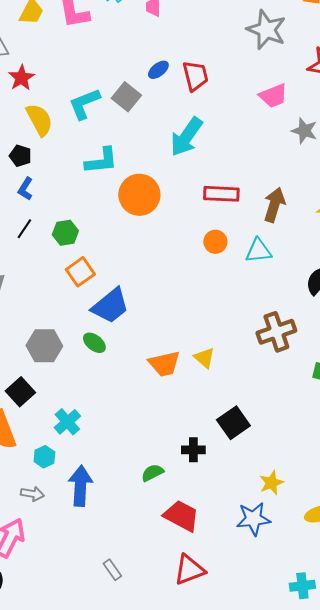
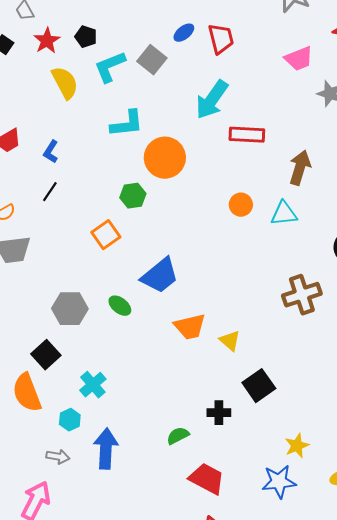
black pentagon: (20, 156) -> (86, 37), moved
red rectangle: (221, 194) -> (247, 135), moved
green hexagon: (65, 233) -> (133, 196), moved
blue trapezoid: (110, 306) -> (160, 276), moved
yellow triangle: (204, 358) -> (230, 341), moved

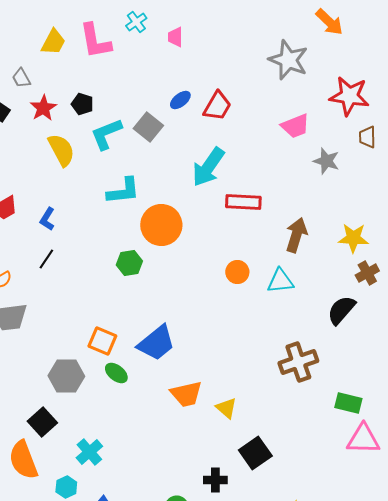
red trapezoid: (221, 39) -> (217, 106), turned 44
orange square: (106, 235) -> (102, 341), moved, turned -32

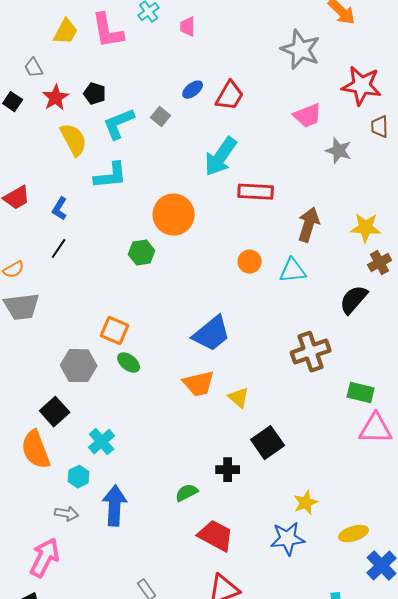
gray square: (148, 127) -> (161, 117), size x0.7
cyan L-shape: (123, 191) -> (111, 176), moved
blue trapezoid: (156, 343) -> (212, 334), moved

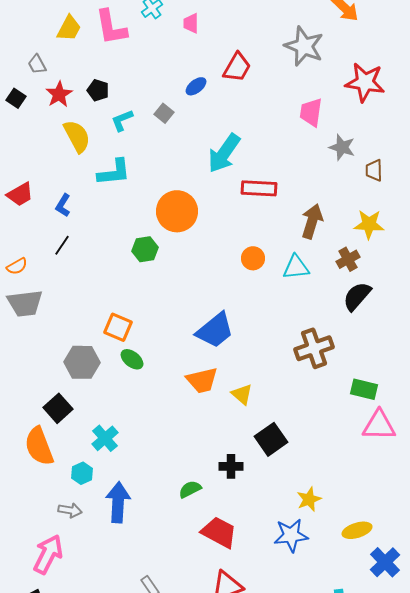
red trapezoid: (230, 96) -> (237, 67), moved
pink trapezoid: (308, 116) -> (311, 112), turned 120
cyan L-shape: (119, 124) -> (122, 120), size x0.7
brown trapezoid: (380, 127) -> (374, 170), moved
brown cross: (380, 263) -> (348, 259), moved

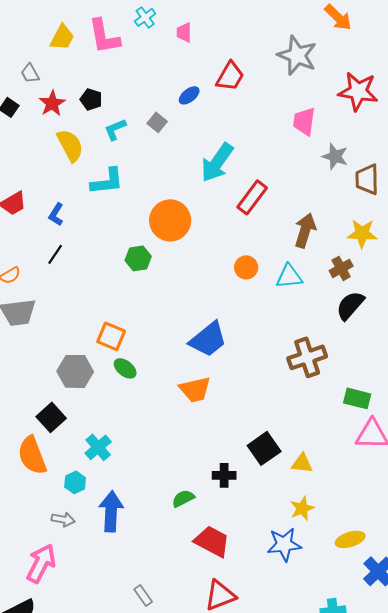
brown trapezoid: (374, 170) -> (367, 179), size x1.4
red rectangle: (259, 188) -> (252, 197), turned -56
yellow triangle: (242, 394) -> (302, 463), moved, turned -35

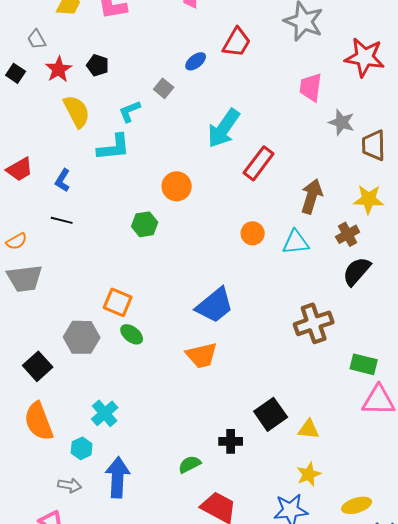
cyan L-shape: (115, 129) -> (130, 111), moved
orange circle: (170, 220) -> (177, 186), size x0.7
black line: (55, 254) -> (62, 220), turned 70
black square: (51, 417) -> (38, 366), moved

